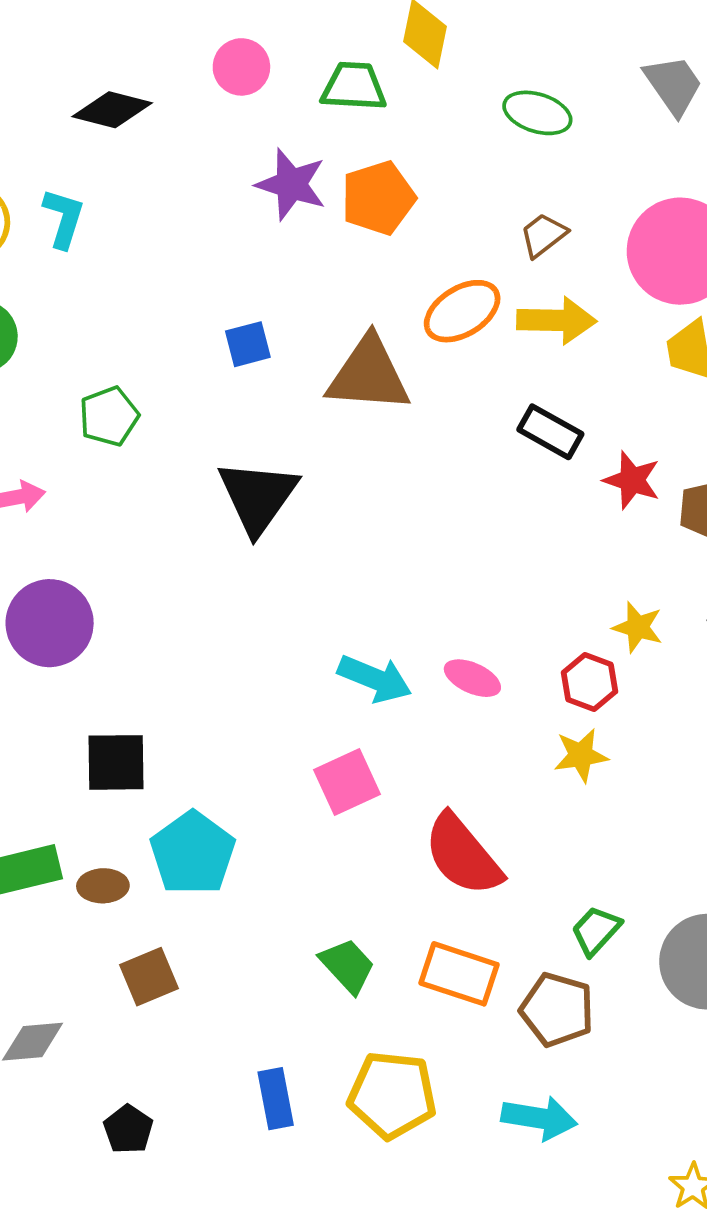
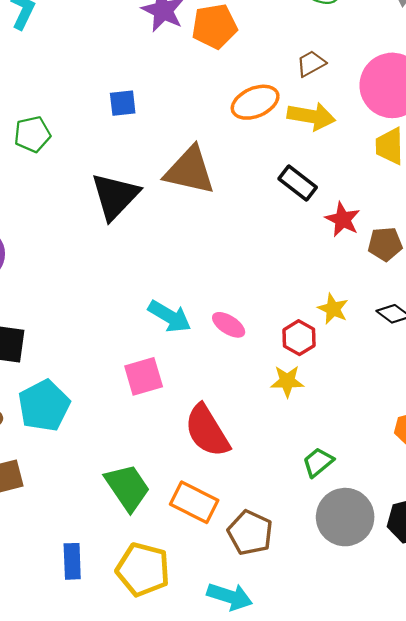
brown triangle: (369, 375) -> (190, 171), moved
green trapezoid: (596, 931) -> (318, 462), moved
green trapezoid: (347, 966) -> (127, 487), size x1.4

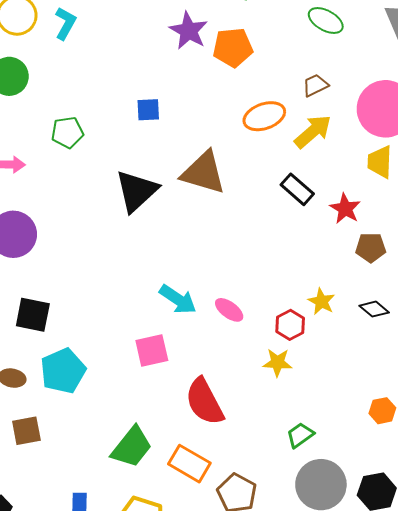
yellow arrow: (311, 116) -> (313, 131), turned -54
red star: (343, 219) -> (345, 209), moved
green trapezoid: (127, 487) -> (132, 447), turned 69

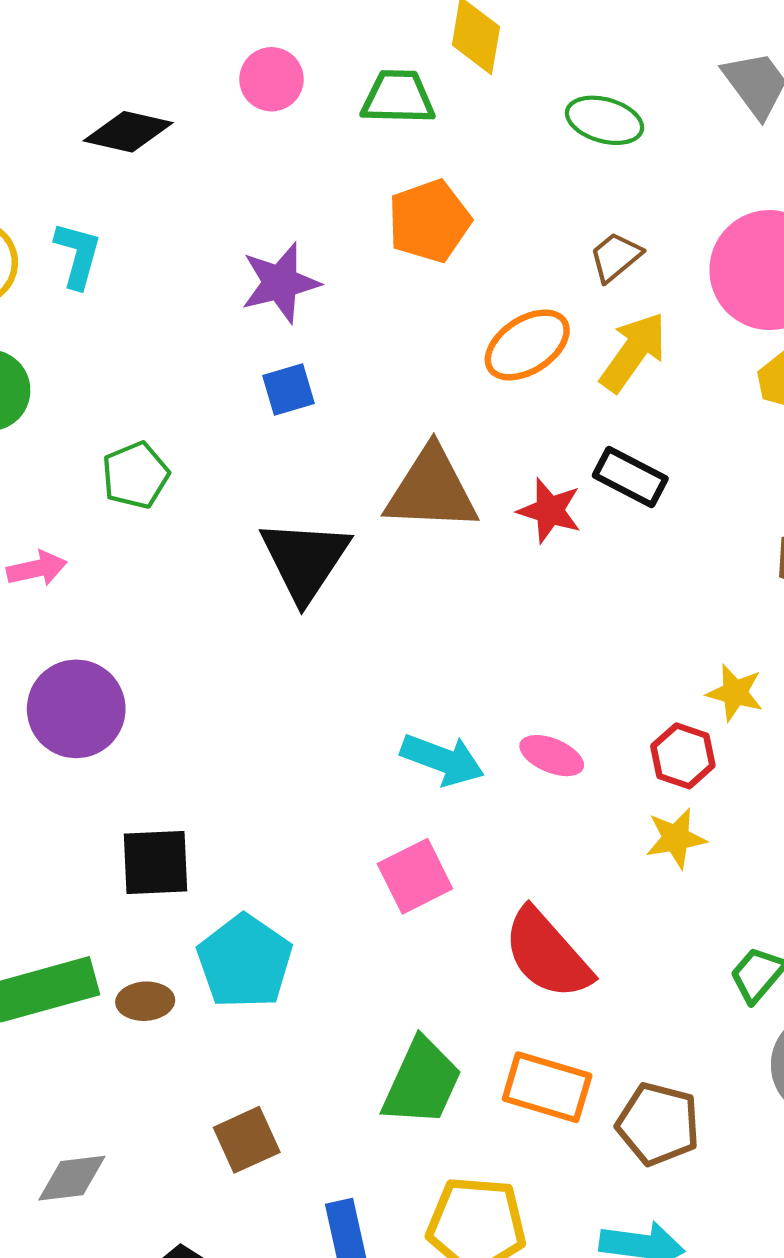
purple star: (189, 31) -> (280, 283), moved, turned -30
red star: (345, 209) -> (550, 511), moved
brown square: (26, 431) -> (247, 1140), moved

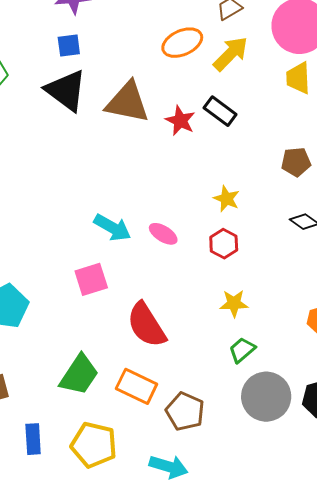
black triangle: (305, 560) -> (66, 90), moved, turned -36
yellow star: (735, 693) -> (227, 199), moved
yellow star: (676, 838) -> (234, 303), moved

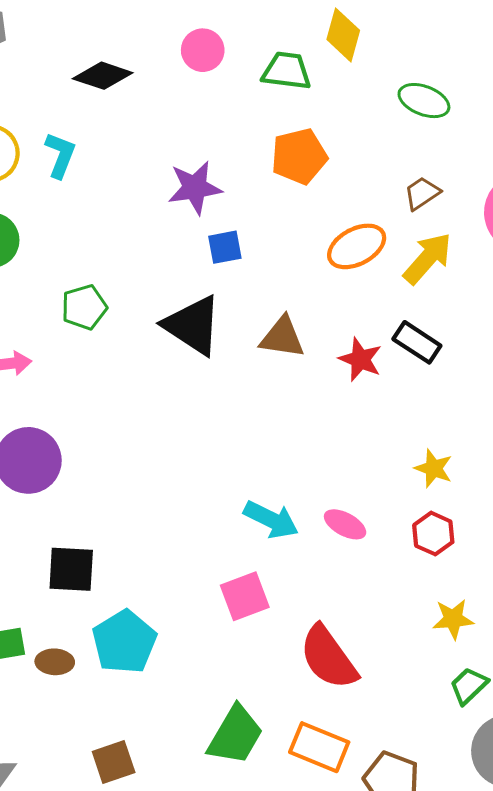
blue square: (69, 46) -> (225, 247), moved
brown triangle: (127, 102) -> (282, 337), size x0.7

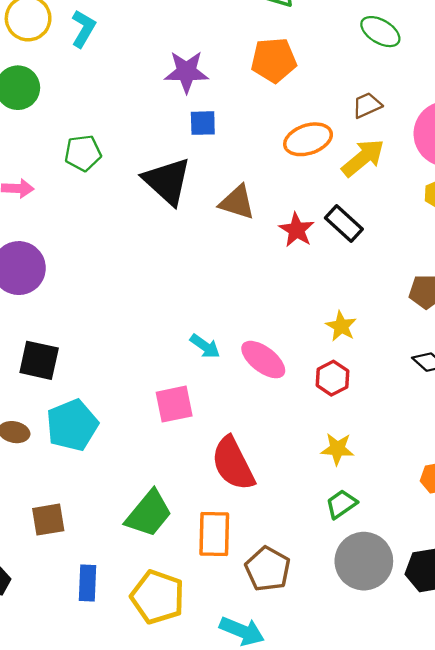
cyan arrow: (271, 520) -> (205, 346), size x0.7
pink ellipse: (345, 524) -> (263, 360), size x1.4
orange rectangle: (319, 747) -> (214, 534), turned 60

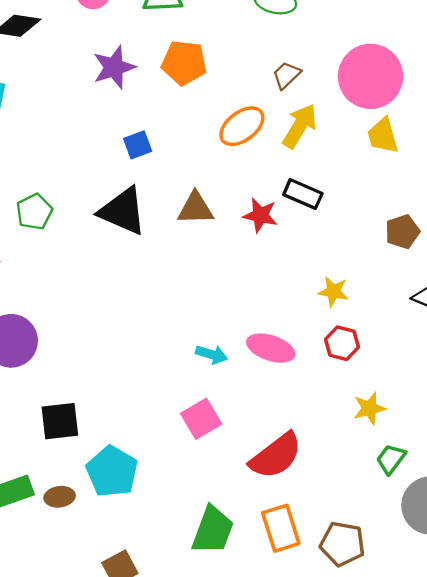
orange pentagon: (274, 60) -> (184, 63), turned 30
purple star: (186, 72) -> (114, 67), moved
red semicircle: (233, 464) -> (276, 456), turned -82

